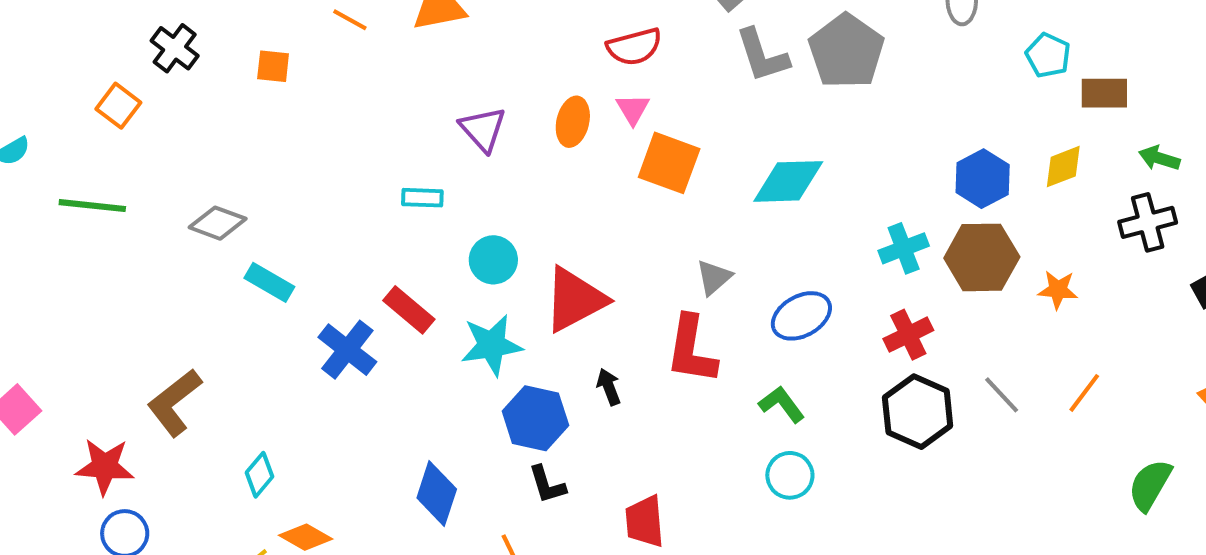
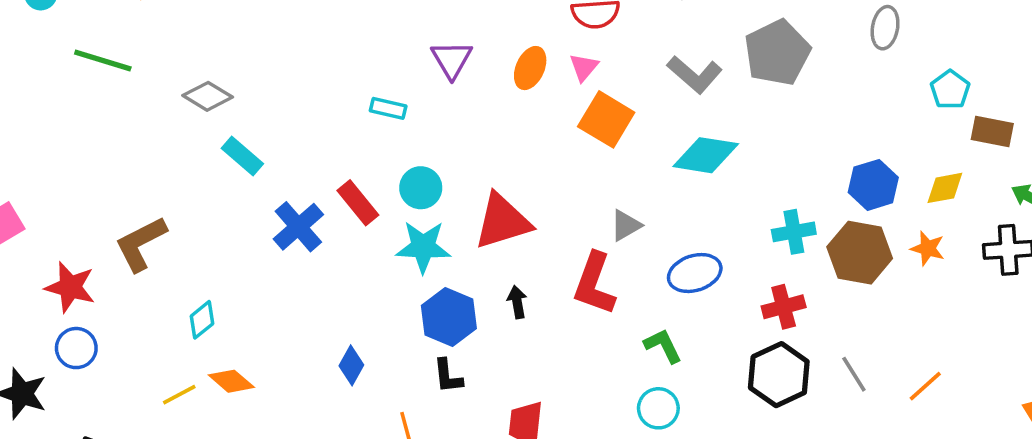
gray L-shape: (762, 55) -> (695, 74), moved, turned -42
cyan circle: (493, 260) -> (421, 188), moved
orange star: (1058, 290) -> (928, 248), moved
blue diamond: (437, 493) -> (351, 365), size x0.7

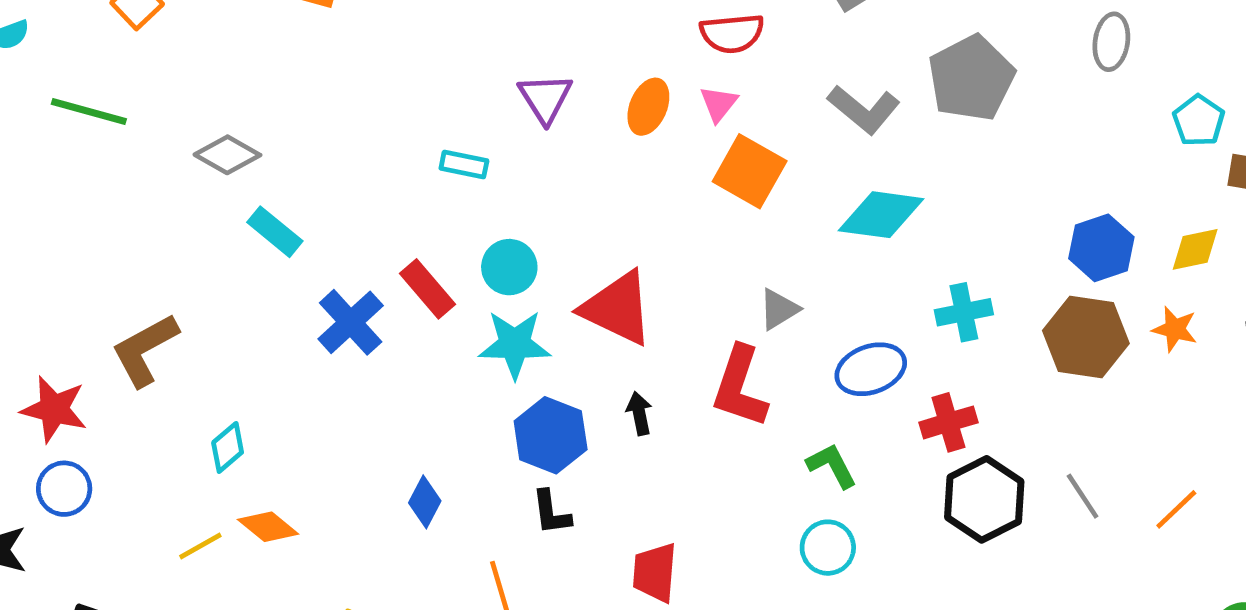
red triangle: (502, 221) -> (617, 308), turned 44
cyan cross: (794, 232) -> (964, 312), moved
red cross: (784, 307) -> (948, 422), moved

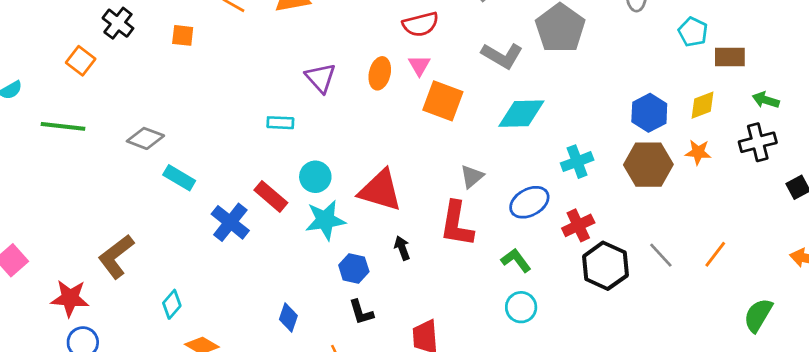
blue hexagon: (551, 435) -> (354, 268), size x0.7

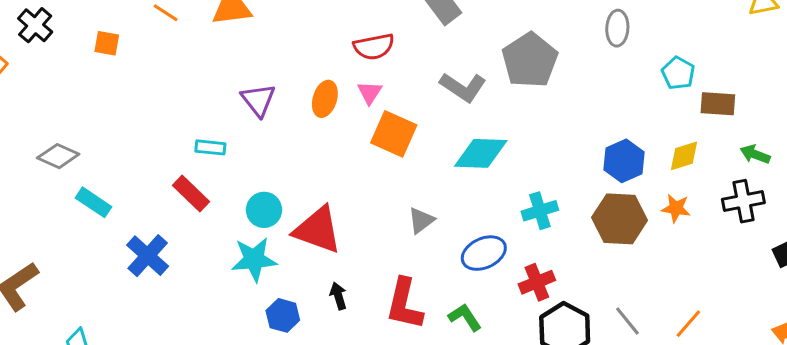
cyan circle: (315, 177) -> (264, 210), moved
red rectangle: (271, 196) -> (191, 193), moved
red L-shape: (457, 224) -> (404, 304), moved

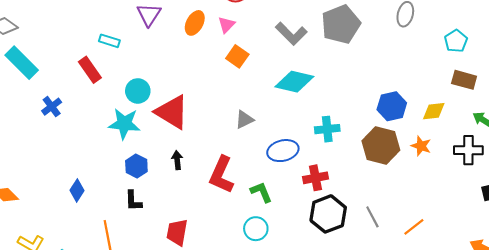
cyan pentagon: (678, 73) -> (456, 41), moved
orange square: (394, 134) -> (237, 56), size x0.7
cyan rectangle: (93, 202) -> (22, 63), size x1.4
blue cross: (148, 256) -> (52, 107), size x0.7

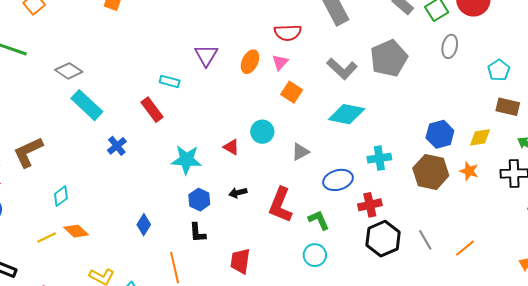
cyan circle: (138, 91) -> (262, 132), moved
red triangle: (172, 112) -> (231, 147), size x0.5
black arrow: (177, 160) -> (238, 193), turned -96

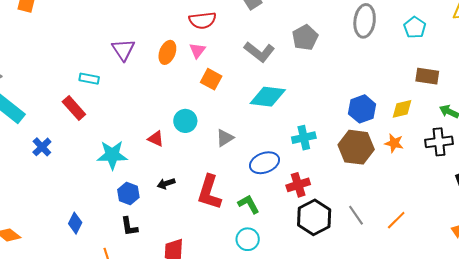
gray ellipse: (450, 46) -> (365, 21), size x1.4
gray pentagon: (389, 58) -> (305, 38), size x0.7
cyan pentagon: (499, 70) -> (415, 27), moved

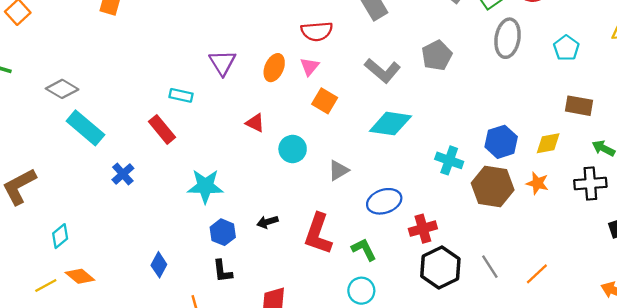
cyan cross: (304, 138) -> (449, 160), moved, turned 30
red triangle: (156, 139) -> (255, 123), moved

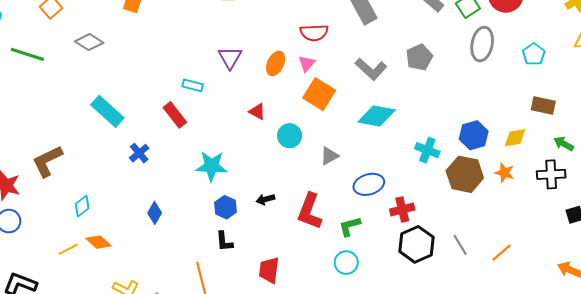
gray diamond: (62, 89) -> (89, 42), moved
orange square: (325, 101) -> (319, 94), size x1.4
green L-shape: (364, 249) -> (350, 226), turned -80
blue diamond: (159, 265) -> (155, 213), moved

